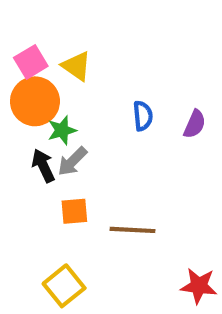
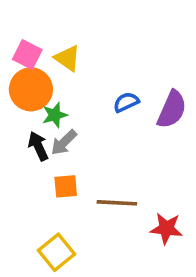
pink square: (31, 62) -> (27, 55), turned -32
blue semicircle: (143, 116) -> (126, 102), turned -110
purple semicircle: (195, 124) -> (172, 109), size x1.5
red star: (199, 286) -> (166, 228), moved

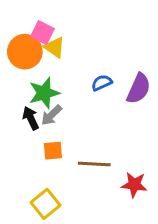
pink square: (27, 55) -> (43, 32), moved
orange circle: (31, 89) -> (25, 52), moved
green star: (55, 115) -> (44, 93), size x1.5

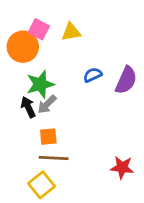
yellow triangle: (54, 47) -> (71, 32), moved, turned -45
brown line: (94, 164) -> (54, 158), moved

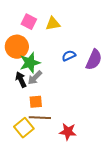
orange circle: (23, 47) -> (17, 47), moved
red star: (122, 167) -> (68, 132), moved
yellow square: (42, 185) -> (24, 128), moved

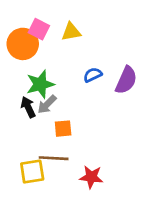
orange circle: (17, 47) -> (23, 44), moved
orange square: (36, 102) -> (63, 129), moved
yellow square: (24, 128) -> (32, 172), turned 30

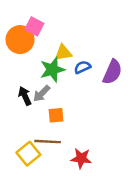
yellow triangle: (71, 32) -> (63, 53), moved
green star: (40, 84) -> (52, 70), moved
yellow square: (32, 172) -> (28, 154), turned -30

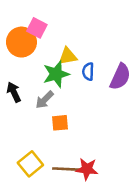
blue semicircle: (82, 67) -> (88, 72), turned -63
black arrow: (25, 96) -> (14, 92), moved
brown line: (48, 142) -> (66, 169), moved

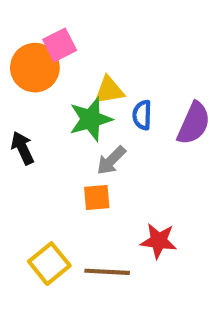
pink square: (37, 28) -> (60, 45), turned 36
gray arrow: (45, 100) -> (111, 160), moved
red star: (87, 169) -> (159, 241), moved

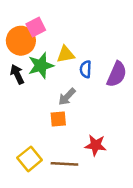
green star: (91, 119) -> (41, 66), moved
black arrow: (23, 148) -> (17, 74), moved

